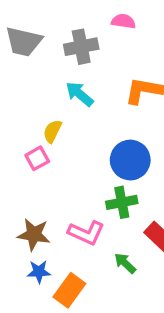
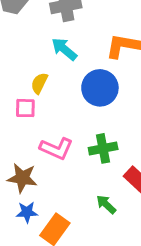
pink square: (37, 158) -> (25, 108), turned 30
blue circle: (130, 160) -> (100, 88), moved
pink L-shape: (86, 233) -> (56, 148), moved

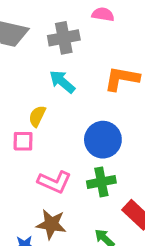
blue circle: (100, 88) -> (103, 140), moved
brown star: (22, 178) -> (51, 224), moved

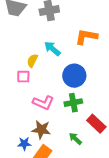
cyan arrow: (62, 82) -> (52, 49), moved

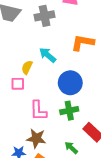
pink L-shape: (43, 103) -> (38, 111), turned 65

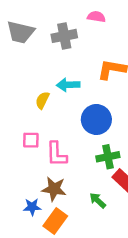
cyan arrow: (48, 55) -> (68, 85), turned -42
pink square: (18, 84) -> (31, 140), moved
green cross: (69, 111) -> (108, 157), moved

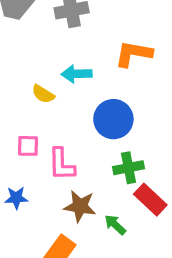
yellow semicircle: (42, 100) -> (43, 94), turned -84
brown star: (54, 189) -> (80, 206), moved
blue star: (32, 207) -> (16, 198), moved

